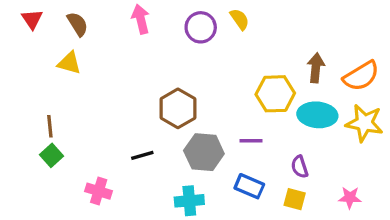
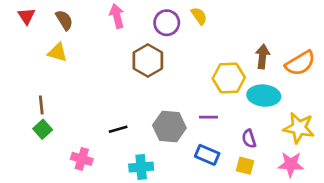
brown hexagon: (178, 108) -> (148, 60), moved
yellow star: (364, 123) -> (299, 128), moved
pink star: (350, 198) -> (291, 164), size x1.4
cyan cross: (189, 201) -> (141, 167), moved

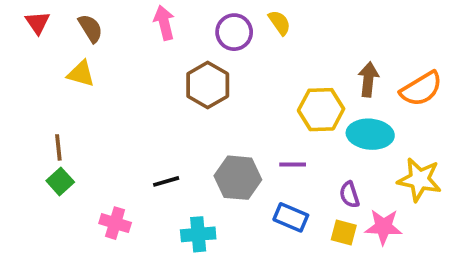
pink star: (291, 164) -> (383, 227), moved

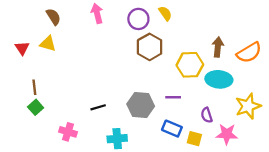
red triangle: (38, 23) -> (22, 48), moved
brown hexagon: (208, 85) -> (150, 47), moved
yellow star: (419, 180) -> (248, 106), turned -30
yellow square: (344, 232) -> (194, 139), moved

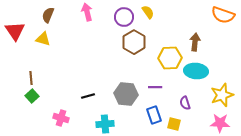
brown semicircle: (53, 17) -> (48, 15), turned -126
red triangle: (22, 48) -> (15, 31), moved, size x1.5
orange semicircle: (249, 53) -> (223, 15), moved, turned 50
blue rectangle: (172, 129) -> (154, 115), turned 48
pink star: (227, 134) -> (220, 123), moved

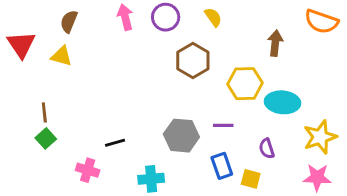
purple circle: (124, 17) -> (166, 17), moved
brown arrow: (195, 42) -> (275, 43), moved
black line: (88, 96) -> (115, 143), moved

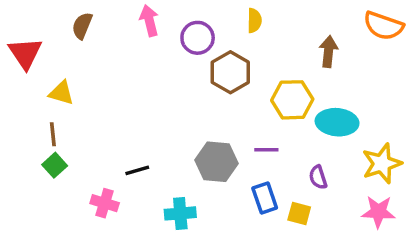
purple circle: (166, 17) -> (198, 38), moved
yellow semicircle: (213, 17) -> (254, 21), turned 36
yellow triangle: (62, 56) -> (61, 93), moved

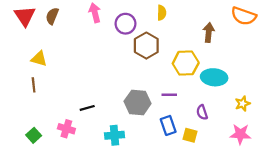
red triangle: (25, 53) -> (25, 16), moved
yellow star: (382, 164) -> (243, 104), size x0.6
green square: (55, 165) -> (34, 135), moved

